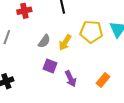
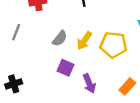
yellow pentagon: (91, 32) -> (113, 45), moved

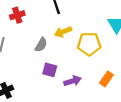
yellow arrow: (84, 41) -> (63, 32), moved, turned 42
purple arrow: (89, 84) -> (73, 81), turned -77

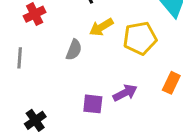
purple square: (50, 70) -> (93, 104), moved

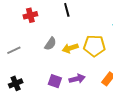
yellow arrow: (101, 27) -> (70, 48), moved
gray line: (20, 58) -> (14, 50), moved, turned 48

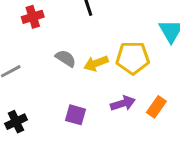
gray semicircle: (50, 44) -> (66, 58), turned -88
purple arrow: (77, 79) -> (123, 103), moved

